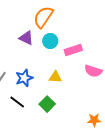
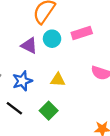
purple triangle: (26, 38) -> (29, 46), moved
pink rectangle: (73, 50) -> (82, 33), moved

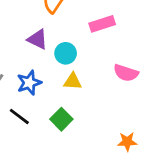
cyan circle: (52, 39) -> (66, 53), moved

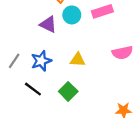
cyan circle: (66, 53) -> (72, 15), moved
pink semicircle: (126, 73) -> (122, 53), turned -30

